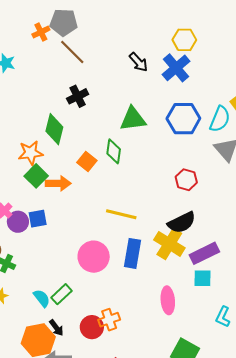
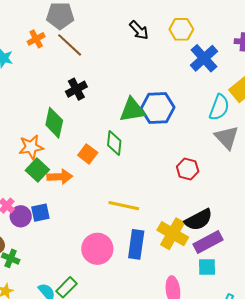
orange cross: (41, 32) -> (36, 39), moved
black arrow: (138, 62) -> (139, 30), moved
blue cross: (176, 68) -> (204, 58), moved
blue hexagon: (183, 119) -> (158, 108), moved
black semicircle: (182, 223) -> (199, 220), moved

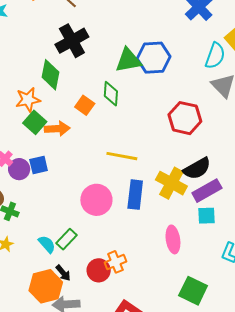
black cross: (76, 89) -> (72, 41), size x1.5
red hexagon: (188, 169) -> (185, 118), size x1.5

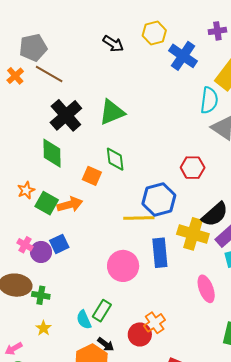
blue hexagon: (154, 58) -> (159, 200), moved
green triangle: (128, 60) -> (112, 112), moved
orange star: (28, 100) -> (26, 190), moved, size x0.7
red hexagon: (185, 118) -> (193, 168), size x0.7
cyan semicircle: (47, 244) -> (84, 320), turned -150

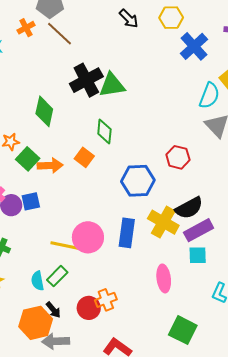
black cross: (66, 115) -> (86, 80), moved
orange square: (92, 176) -> (84, 157), moved
yellow line: (139, 218) -> (66, 246), moved

